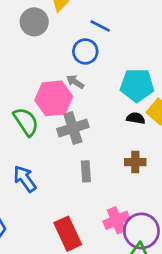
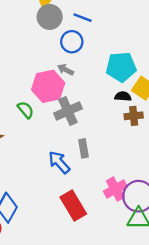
gray circle: (34, 22) -> (50, 17), moved
green semicircle: (26, 122) -> (26, 110), size x0.7
brown cross: (135, 162) -> (134, 116), moved
blue arrow: (25, 179) -> (59, 162), moved

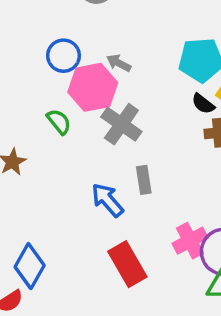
blue circle: (72, 42) -> (63, 56), moved
black semicircle: (123, 96) -> (203, 104), turned -147
gray cross: (68, 111) -> (121, 124), turned -32

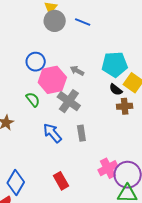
gray arrow: (119, 63) -> (77, 71), moved
blue arrow: (107, 200) -> (52, 133), moved
red rectangle: (127, 264) -> (61, 181), moved, size x0.7

